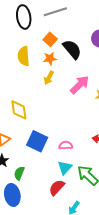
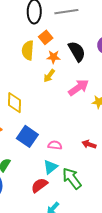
orange square: (50, 39) -> (46, 37), moved

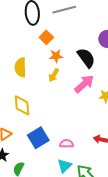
yellow semicircle: (28, 50) -> (20, 67), moved
black semicircle: (77, 51) -> (86, 58), moved
blue square: (27, 136) -> (38, 138), turned 30

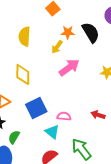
orange star: (56, 56) -> (68, 32), moved
pink arrow: (84, 84) -> (69, 68), moved
cyan triangle: (64, 166) -> (52, 132), moved, turned -42

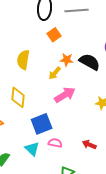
black semicircle: (91, 32) -> (90, 62), turned -35
blue square: (36, 108) -> (42, 124), moved
cyan triangle: (52, 132) -> (32, 149), moved

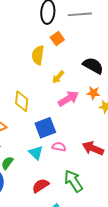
yellow semicircle: (23, 60) -> (38, 55), moved
orange star: (67, 60) -> (93, 93), moved
red arrow: (89, 145) -> (93, 148), size x1.5

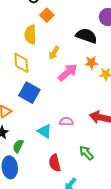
yellow diamond: (22, 101) -> (21, 63), moved
blue square: (45, 128) -> (29, 93), moved, turned -30
green arrow: (73, 181) -> (86, 153), size x0.7
red semicircle: (40, 186) -> (55, 163), turned -60

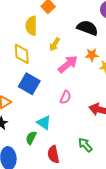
pink semicircle: (66, 121) -> (65, 97), moved, turned 112
green semicircle: (18, 146) -> (31, 138), moved

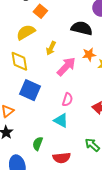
yellow semicircle: (31, 26) -> (26, 32), turned 66
cyan triangle: (44, 123) -> (61, 121), moved
red semicircle: (53, 154) -> (62, 158), turned -78

